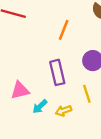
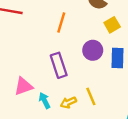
yellow line: (87, 94) -> (91, 96), moved
cyan arrow: (40, 106) -> (45, 101), turned 112

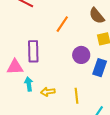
purple rectangle: (59, 65) -> (33, 51), moved
yellow line: (91, 96) -> (77, 96), moved

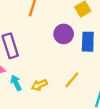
yellow line: (77, 96) -> (72, 80), turned 63

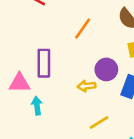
yellow arrow: (39, 85) -> (86, 86), moved

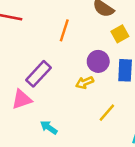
purple rectangle: (44, 63) -> (39, 74), turned 60
cyan arrow: (37, 106) -> (49, 127), moved, turned -30

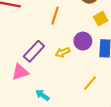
yellow arrow: (85, 83) -> (62, 52), moved

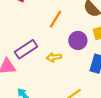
purple circle: (83, 41) -> (78, 40), moved

